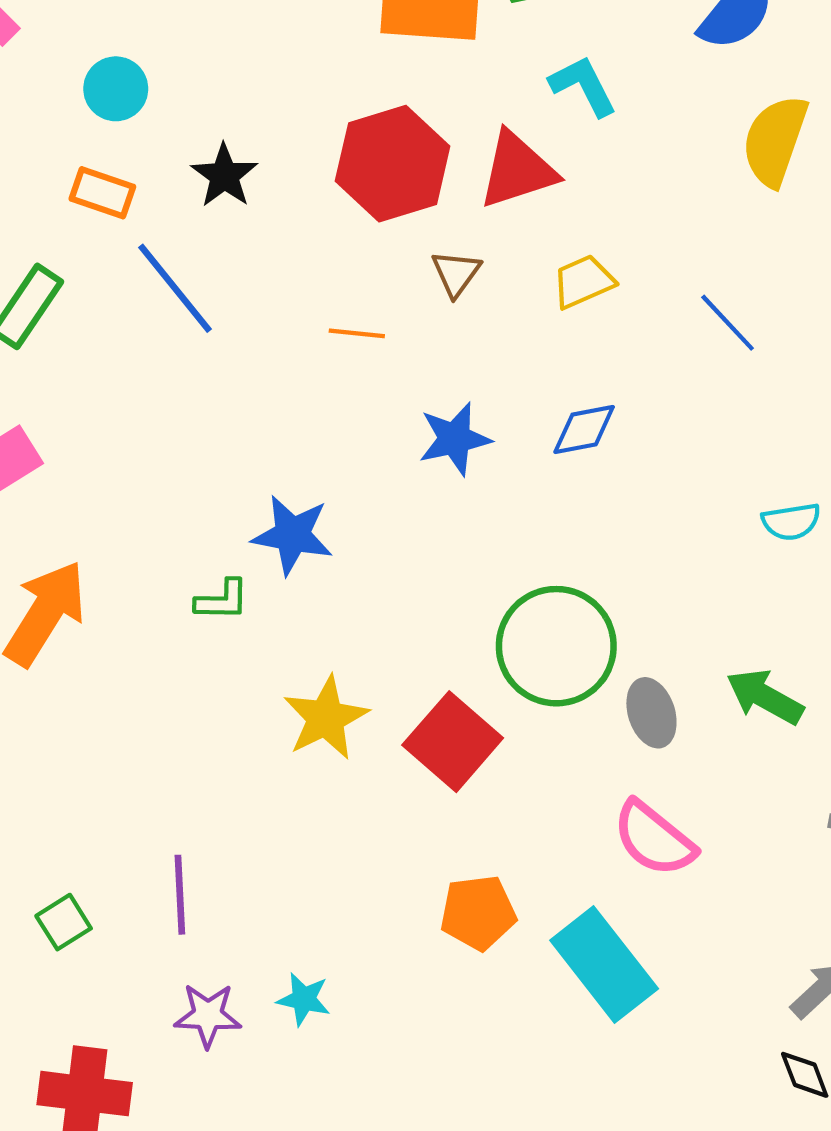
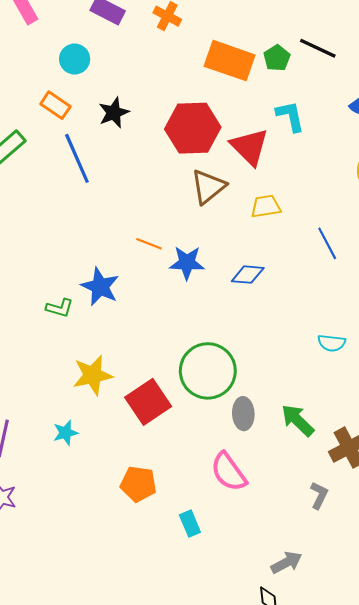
red triangle: (517, 170) -> (249, 147), turned 48
brown triangle: (456, 273) -> (208, 187), size x1.5
orange line: (357, 333) -> (149, 244), moved
cyan rectangle: (604, 964) -> (190, 524), size x0.5
cyan star: (304, 999) -> (66, 433), moved, turned 30

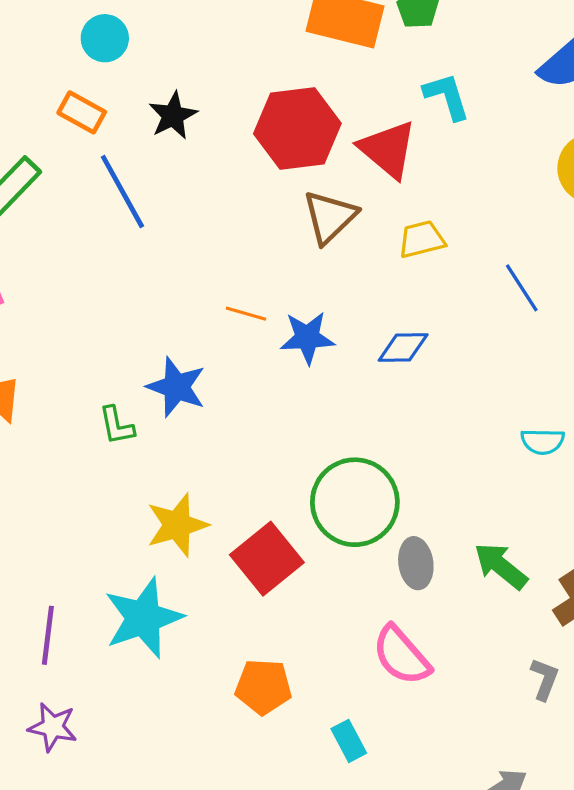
green L-shape: (60, 308) -> (117, 426), turned 68
cyan star: (66, 433) -> (143, 618), size x2.0

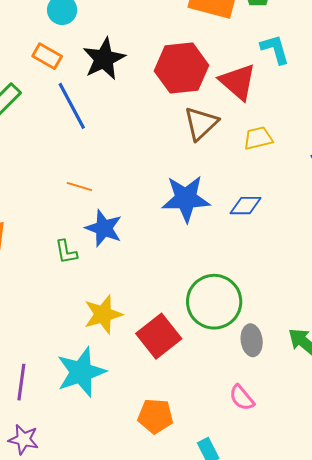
black star: (173, 116) -> (104, 59), size x1.4
orange line: (246, 314) -> (79, 187), moved
blue star: (307, 338) -> (186, 199), size x1.4
pink semicircle: (401, 655) -> (242, 398), size x0.7

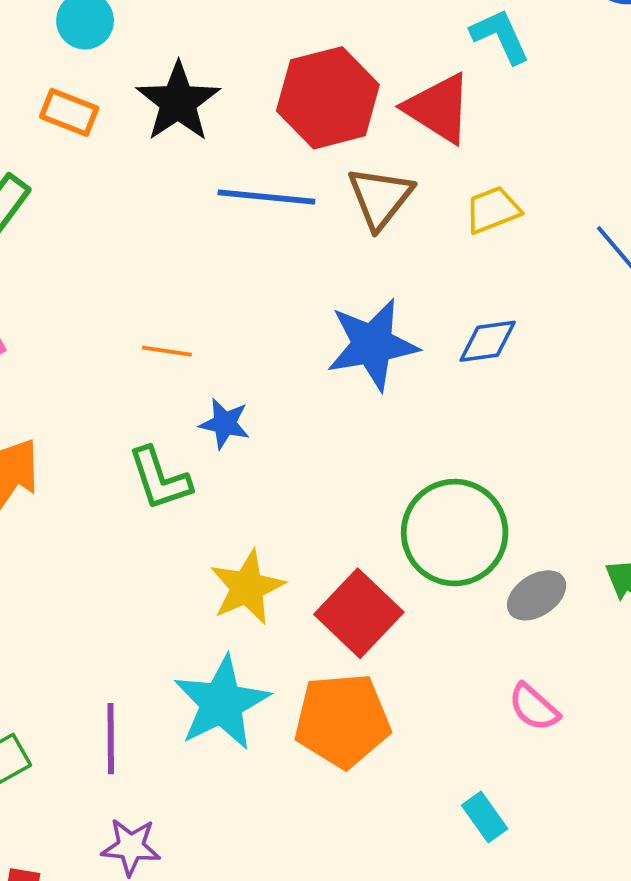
blue line: (72, 106) -> (266, 197), moved, turned -48
blue star: (104, 228) -> (225, 424), size x0.7
green L-shape: (66, 252) -> (160, 479), size x1.4
gray ellipse: (252, 340) -> (537, 595), turned 72
orange pentagon: (155, 416) -> (342, 720), moved, size x1.4

